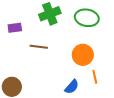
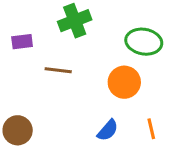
green ellipse: (87, 18) -> (144, 42), moved
orange line: (95, 77) -> (151, 129), moved

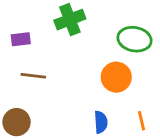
brown line: (58, 70) -> (33, 76), moved
blue semicircle: (108, 130) -> (101, 122), turned -45

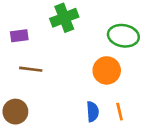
orange line: (142, 121) -> (120, 112), moved

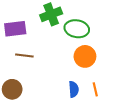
purple rectangle: (19, 36) -> (15, 29), size x1.5
green ellipse: (123, 36) -> (77, 29), moved

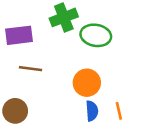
orange circle: (85, 56) -> (87, 83), moved

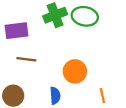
green ellipse: (96, 35) -> (85, 16), moved
blue semicircle: (92, 111) -> (55, 96), moved

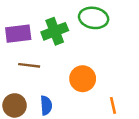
green cross: (55, 15) -> (55, 31), moved
blue semicircle: (55, 96) -> (46, 105), moved

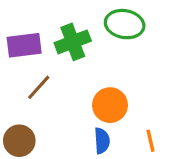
brown line: (29, 65) -> (39, 87), turned -55
blue semicircle: (46, 105) -> (102, 141), moved

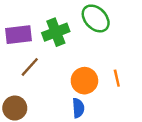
green ellipse: (125, 24) -> (96, 18), turned 36
orange line: (150, 141) -> (117, 78), moved

